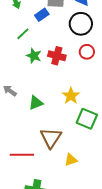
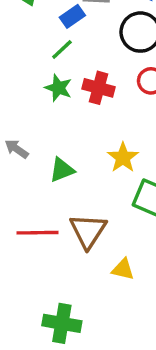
green line: (23, 34) -> (62, 49), moved
red line: (22, 155) -> (37, 233), moved
yellow triangle: (71, 160) -> (123, 269), turned 32

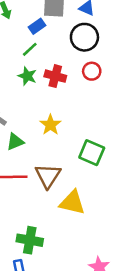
yellow star: (123, 158) -> (50, 125), moved
green triangle: (62, 170) -> (15, 142), moved
yellow triangle: (123, 269) -> (72, 202), size x1.6

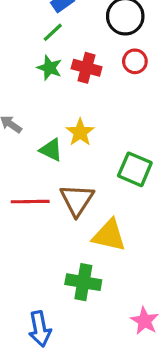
green triangle: (15, 142) -> (51, 150), moved, turned 48
green cross: (30, 240) -> (83, 282), moved

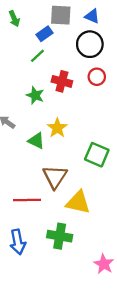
green star: (49, 68) -> (35, 95), moved
red line: (30, 202) -> (27, 200), moved
blue arrow: (40, 329) -> (18, 242), moved

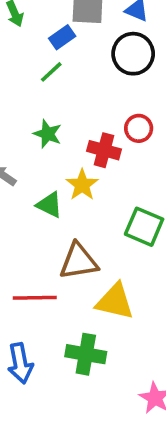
red circle: (97, 77) -> (139, 128), moved
red cross: (62, 81) -> (104, 150), moved
brown triangle: (55, 177) -> (79, 261), turned 48

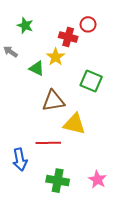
green star: (48, 134) -> (25, 25), moved
red line: (35, 298) -> (48, 143), moved
green cross: (86, 354) -> (58, 181), moved

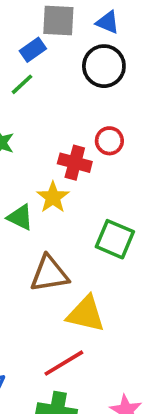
red line: (48, 143) -> (64, 363), moved, turned -30

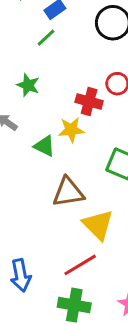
yellow star: (53, 197) -> (71, 130), turned 30
yellow triangle: (86, 314) -> (98, 225), turned 32

